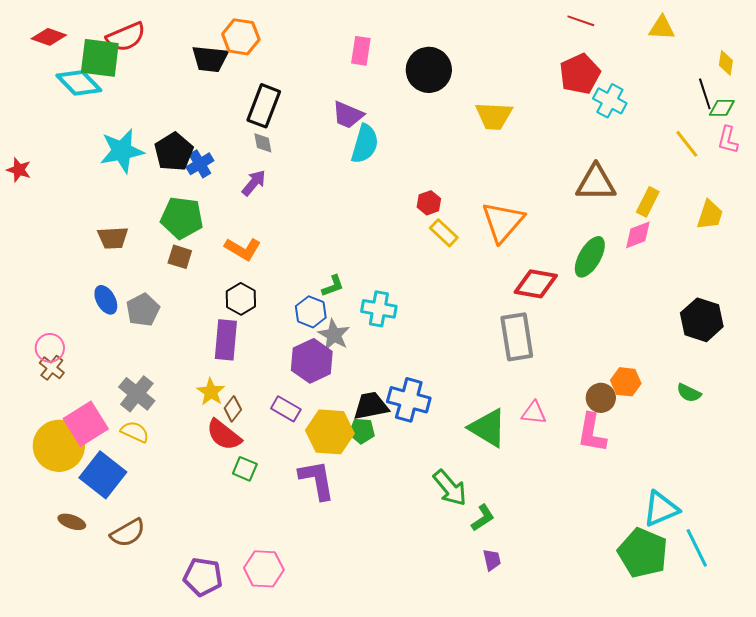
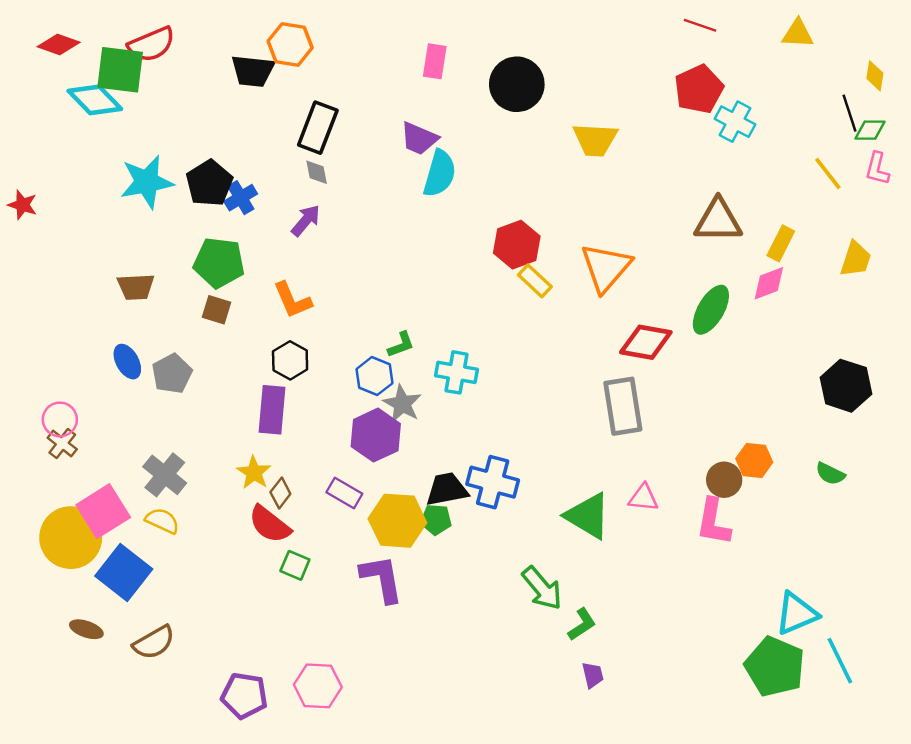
red hexagon: (429, 203) -> (517, 245), size x1.6
orange L-shape: (243, 249) -> (293, 300), turned 36

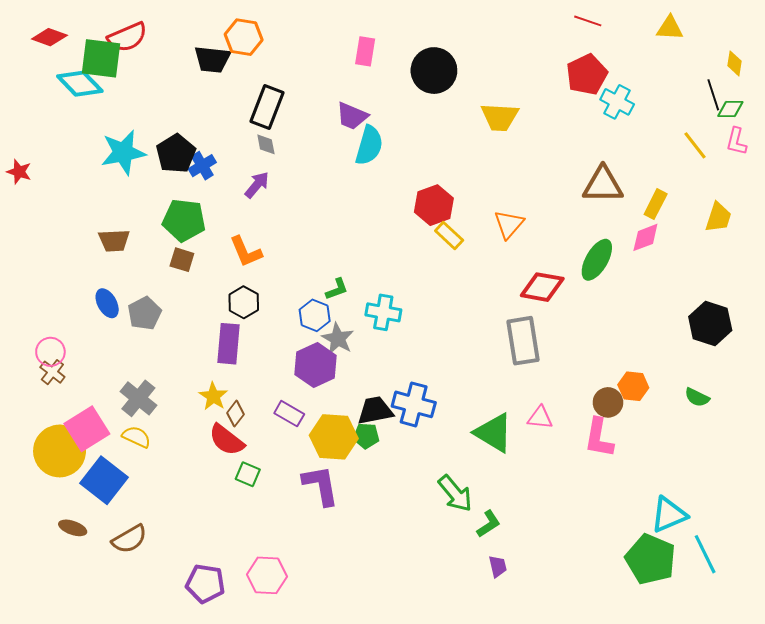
orange triangle: (606, 268) -> (509, 224), size x0.7

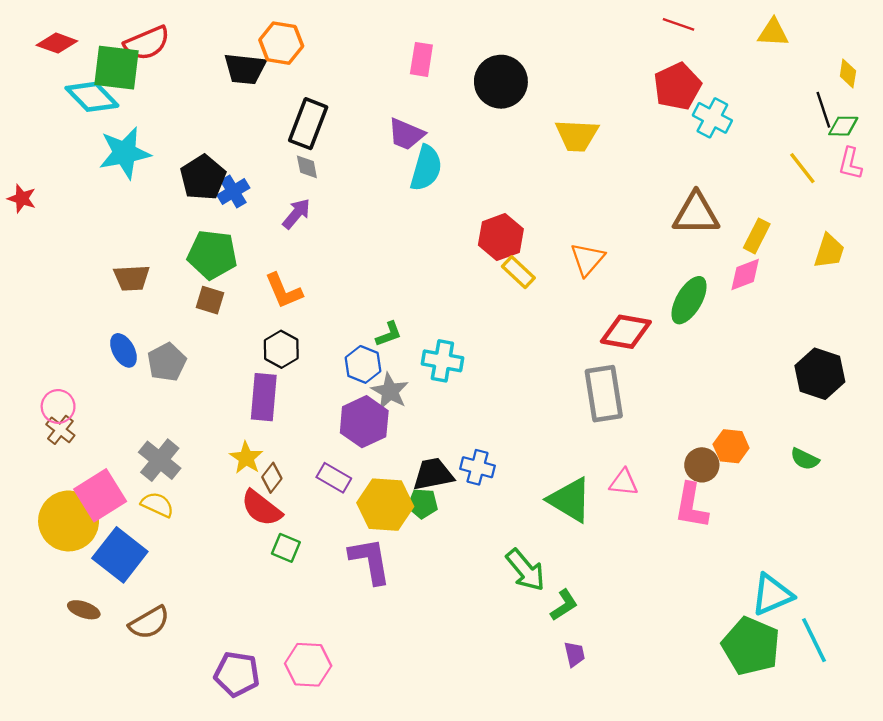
cyan star: (123, 152) -> (125, 153), moved
blue cross: (414, 404) -> (478, 467), size x0.7

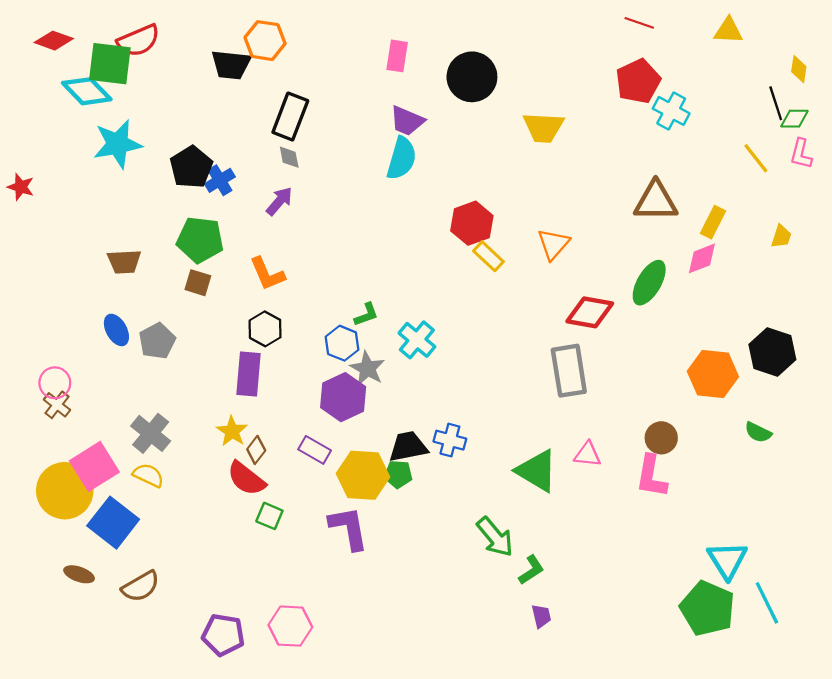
purple trapezoid: (406, 134) -> (407, 121), moved
yellow trapezoid: (829, 251) -> (781, 236), size x0.7
cyan cross: (442, 361) -> (417, 340), turned 30
orange hexagon: (731, 446) -> (713, 374), moved, size x1.5
cyan triangle: (772, 595) -> (727, 560), turned -39

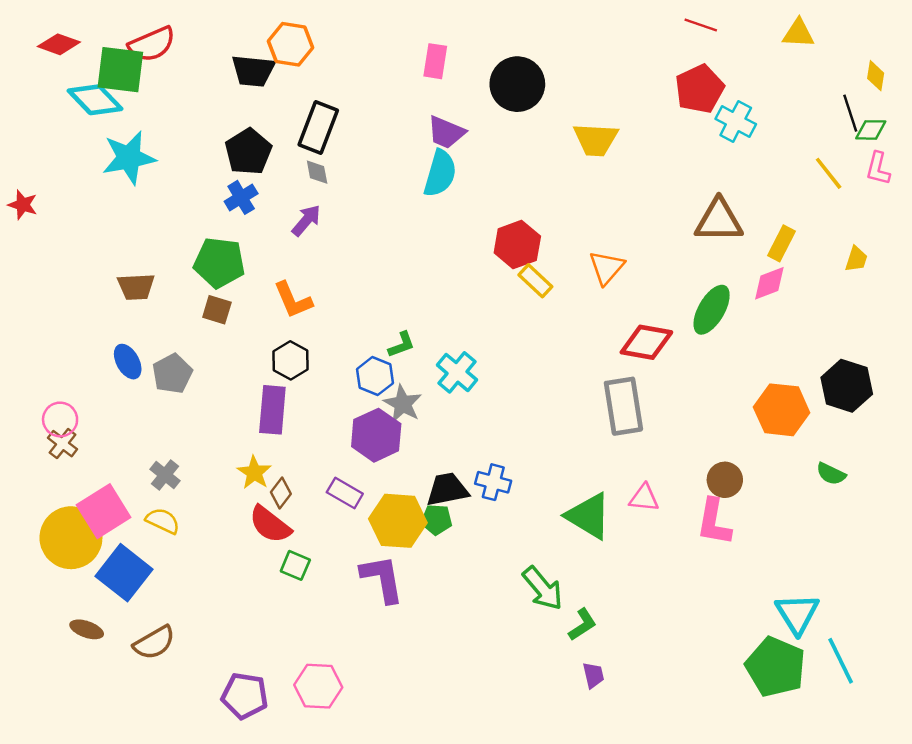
black pentagon: (191, 167) -> (248, 152), moved
gray cross: (151, 433) -> (165, 475), size x0.7

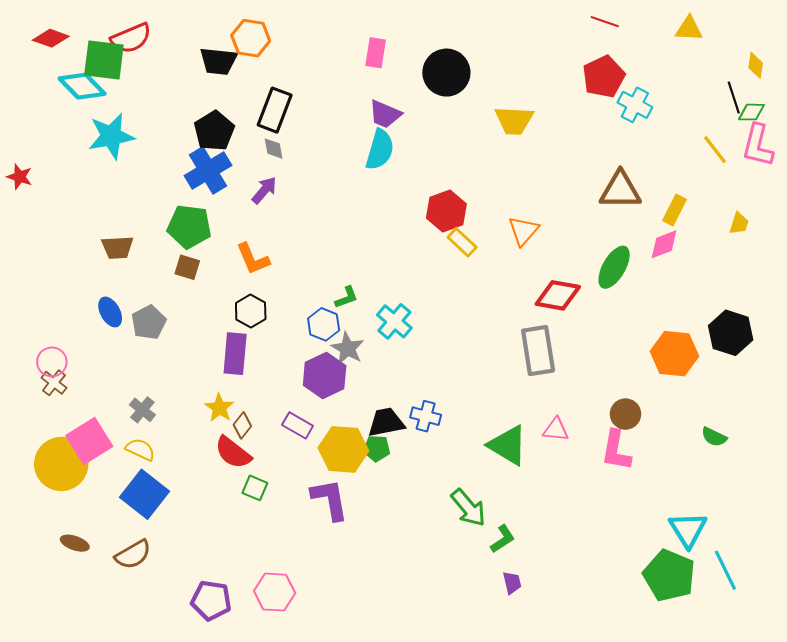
pink L-shape: (878, 169) -> (758, 145), size x1.5
blue cross: (241, 197) -> (208, 170), size x1.6
green semicircle: (831, 474) -> (714, 437), moved
blue square: (124, 573) -> (145, 494), moved

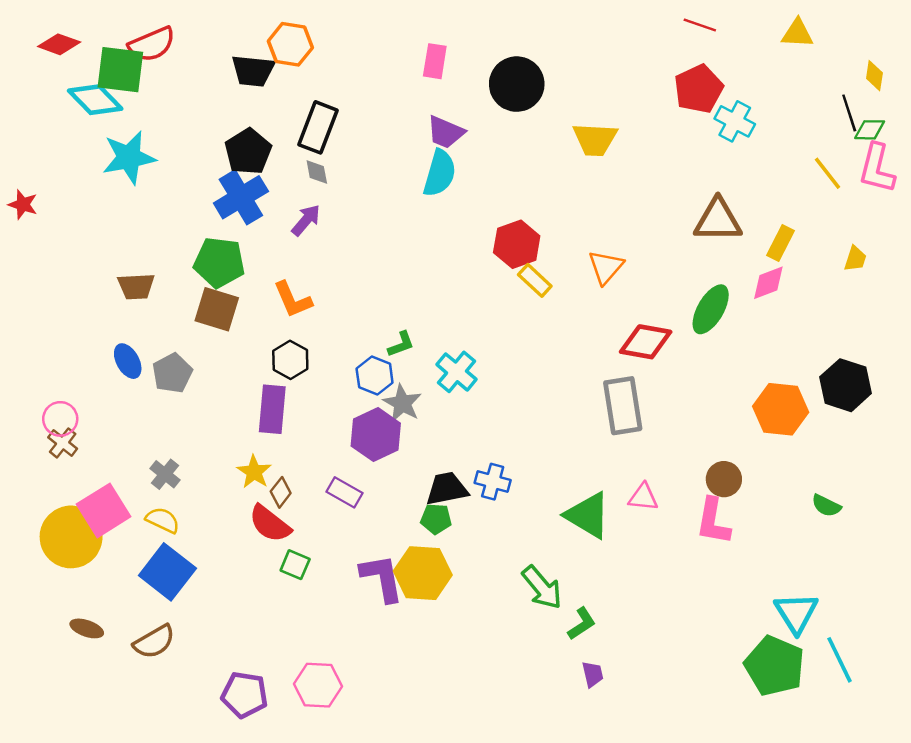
brown square: (187, 267) -> (217, 309), size x1.5
yellow hexagon: (343, 449) -> (423, 573), moved

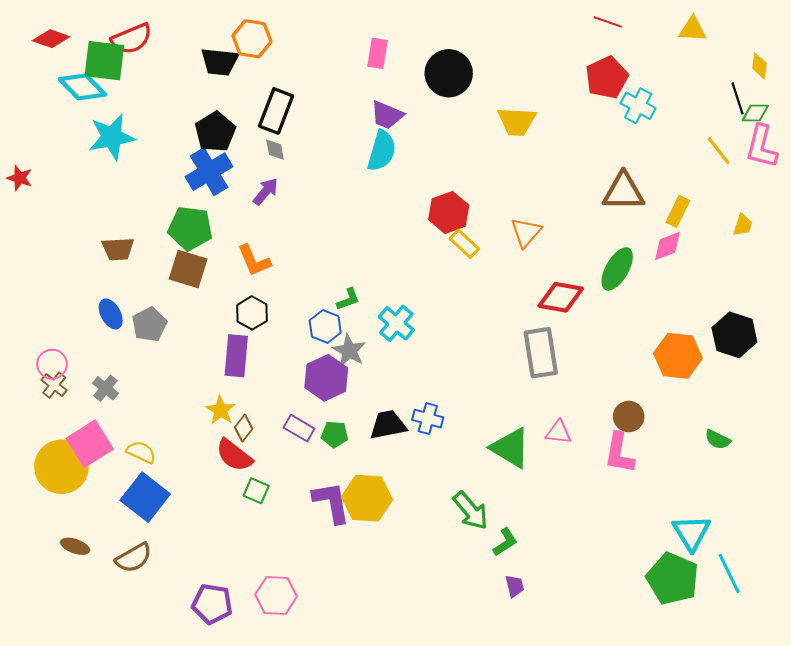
gray cross: (165, 474) -> (105, 388), moved
green pentagon: (436, 519) -> (335, 434), moved

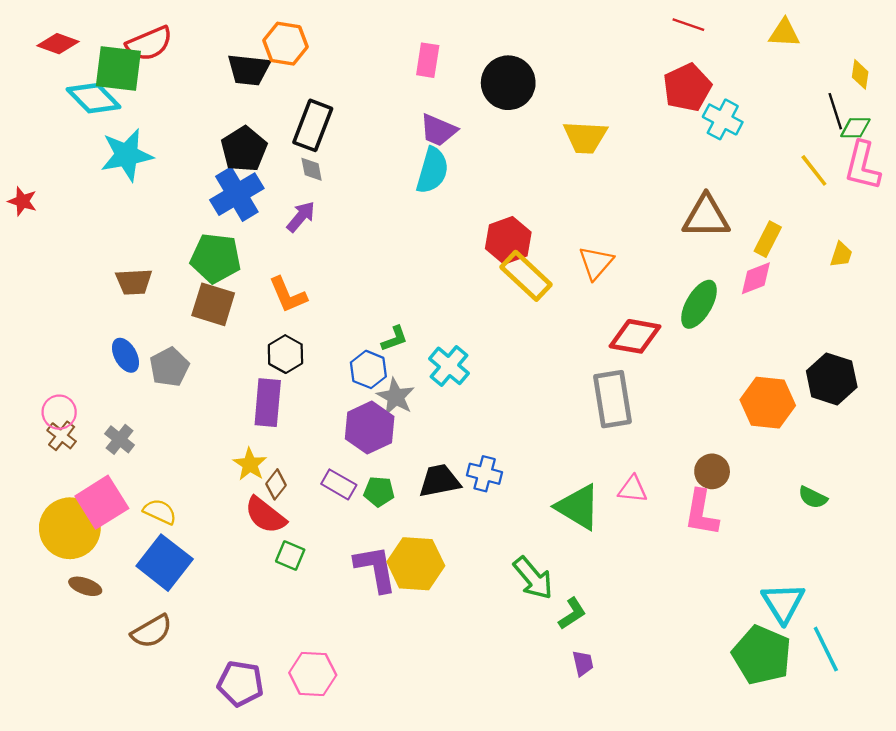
yellow rectangle: (464, 244) -> (526, 276), size x1.5
brown ellipse: (75, 546) -> (85, 586), moved

